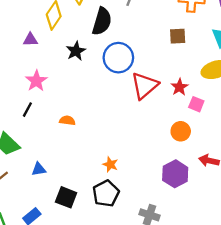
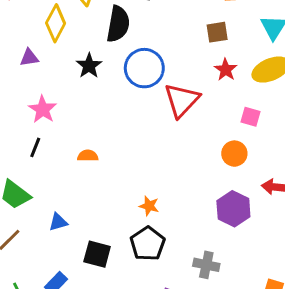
red star: (179, 87) -> (226, 70), moved

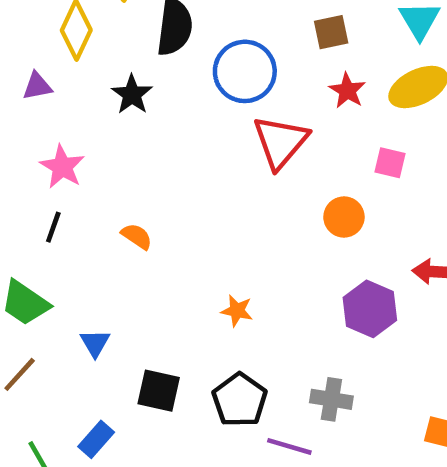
blue circle: (144, 68) -> (245, 71), moved
orange circle: (234, 154) -> (344, 217), moved
orange semicircle: (88, 156) -> (137, 236), turned 36
blue triangle: (58, 222) -> (95, 343), turned -42
black pentagon: (148, 244) -> (240, 400), moved

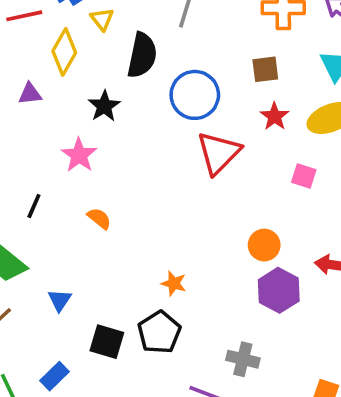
pink star: (62, 167) -> (79, 155), moved
orange circle: (344, 217) -> (264, 245), moved
black pentagon: (240, 400) -> (159, 332), moved

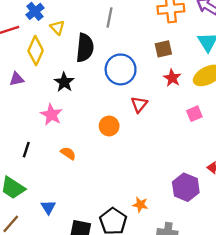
red triangle: (219, 153) -> (139, 104), size x0.6
pink square: (304, 176) -> (194, 114), turned -35
orange circle: (264, 245) -> (109, 126), moved
orange star: (174, 283) -> (140, 205), moved

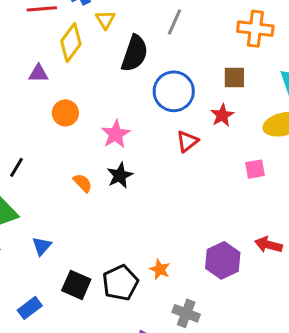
red star: (172, 78) -> (222, 115), moved
black star: (64, 82) -> (120, 175), moved
pink star: (51, 115) -> (116, 134), moved
orange circle: (109, 126) -> (65, 113), moved
black line: (26, 150) -> (17, 167), moved

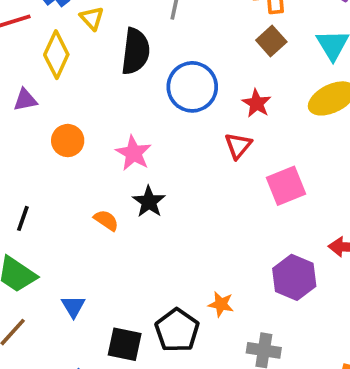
brown square: (234, 78) -> (271, 41), moved, turned -30
red triangle: (187, 141) -> (238, 146), moved
pink square: (255, 169) -> (286, 186), moved, size x1.5

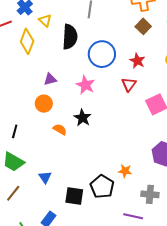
purple triangle: (25, 100) -> (50, 79), moved
orange circle: (68, 141) -> (44, 104), moved
pink star: (133, 153) -> (85, 85), moved

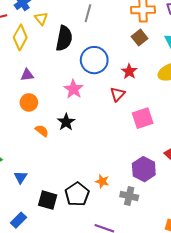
purple triangle: (50, 79) -> (27, 75), moved
gray cross: (150, 194) -> (129, 196), moved

